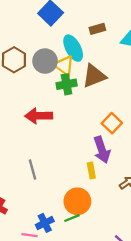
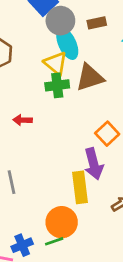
gray circle: (45, 61) -> (60, 21), moved
red arrow: (39, 116) -> (22, 120), size x0.6
yellow rectangle: (91, 171) -> (80, 187), size x1.6

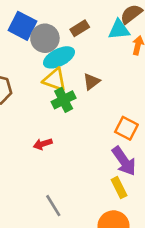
cyan ellipse: (67, 44) -> (59, 57), turned -72
brown triangle: (90, 78) -> (91, 82), size x0.6
yellow rectangle: (80, 187) -> (119, 188), size x0.7

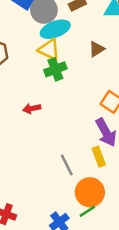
brown triangle: (91, 82) -> (97, 49), moved
gray line: (53, 206) -> (67, 165), moved

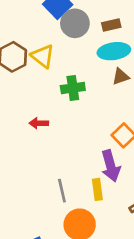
cyan ellipse: (55, 29) -> (114, 51), moved
yellow triangle: (49, 50) -> (43, 56), moved

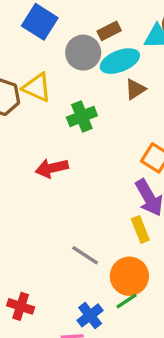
gray circle: (75, 23) -> (83, 53), moved
red arrow: (39, 123) -> (52, 168), size x1.4
gray line: (62, 191) -> (85, 255), moved, turned -30

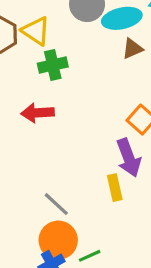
green cross: (82, 117) -> (53, 65), moved
orange circle: (129, 276) -> (58, 240), moved

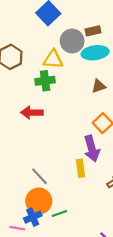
yellow triangle: (36, 31) -> (53, 59), moved, turned -35
brown triangle: (132, 49) -> (99, 86), moved

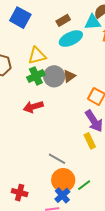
gray circle: (72, 41) -> (54, 76), moved
brown triangle: (99, 86) -> (69, 76), moved

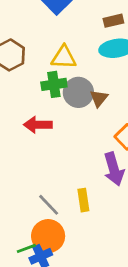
brown triangle: (69, 76) -> (99, 98), turned -32
yellow rectangle: (90, 141) -> (83, 200), moved
green line: (84, 185) -> (26, 248), moved

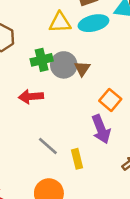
yellow triangle: (64, 57) -> (60, 22), moved
gray line: (49, 205) -> (48, 146), moved

